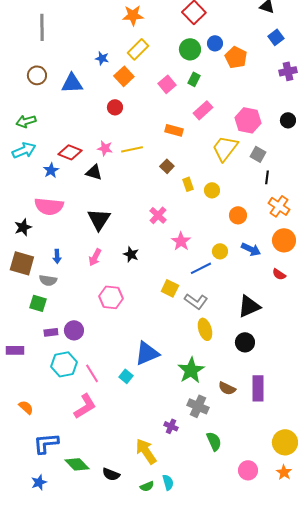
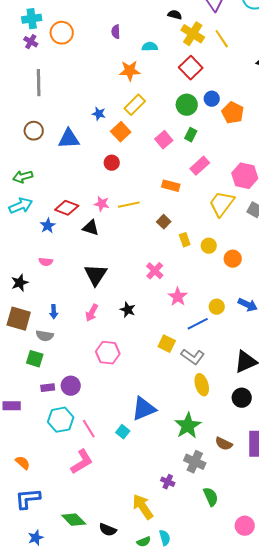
pink semicircle: (49, 206) -> (46, 262), size x0.5
orange circle: (238, 215) -> (233, 259), moved
blue L-shape: (46, 443) -> (28, 499), moved

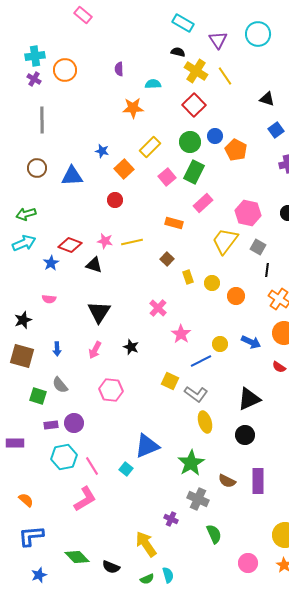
yellow rectangle: (135, 105) -> (150, 147), moved
green rectangle: (191, 135) -> (194, 172), size x1.6
gray semicircle: (45, 336) -> (60, 385), moved, turned 42

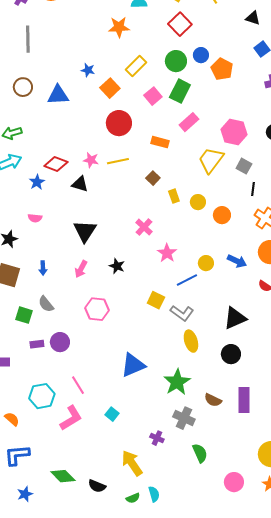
red circle: (115, 200) -> (119, 123), moved, size x1.6
cyan hexagon: (64, 457) -> (42, 396), moved
cyan square: (126, 469) -> (112, 414), moved

